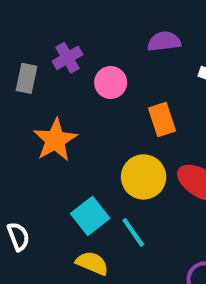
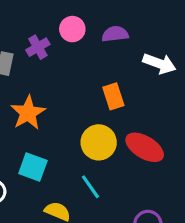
pink circle: (111, 82) -> (72, 29), moved
cyan square: (90, 216) -> (33, 167), moved, turned -32

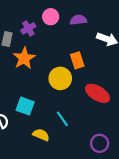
orange star: (28, 113) -> (24, 58), moved
yellow circle: (99, 142) -> (60, 78), moved

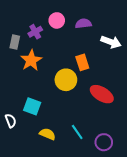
cyan line: (62, 119) -> (77, 132), moved

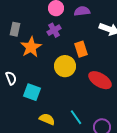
purple cross: (35, 32) -> (54, 30), moved
white semicircle: (11, 121) -> (11, 78), moved

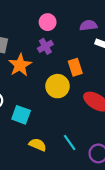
purple semicircle: (82, 11) -> (88, 25), moved

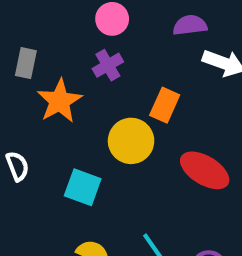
orange rectangle: (75, 67) -> (165, 105), turned 42
cyan square: (21, 115) -> (83, 187), moved

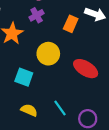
orange rectangle: (165, 105) -> (71, 24), moved

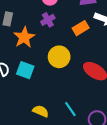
orange rectangle: (71, 24) -> (81, 28), turned 35
cyan square: (24, 77) -> (25, 70), moved

